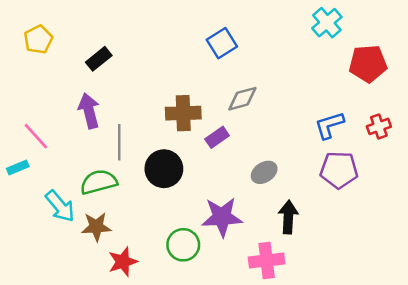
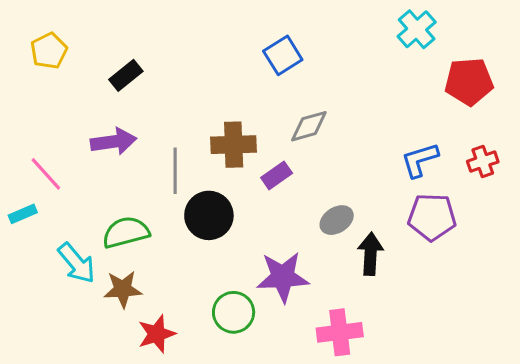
purple arrow: (89, 111) -> (114, 142), turned 96
gray line: (119, 142) -> (175, 171), moved
black arrow: (288, 217) -> (370, 254), moved

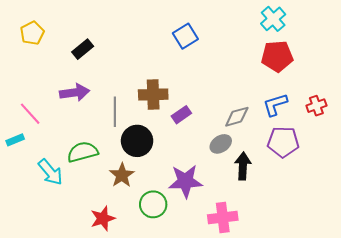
red pentagon: (469, 82) -> (277, 56), moved
gray diamond: (309, 126) -> (237, 117), moved
brown star: (123, 289) -> (122, 175), moved, turned -30

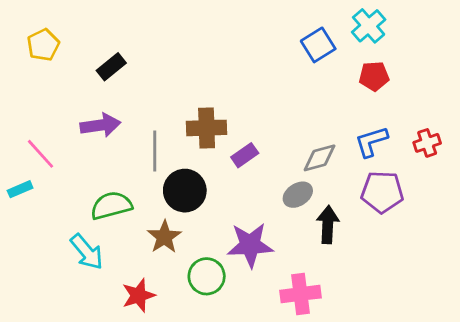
blue square: (185, 36) -> (318, 45), moved
red pentagon: (277, 56) -> (374, 76), size x0.7
cyan arrow: (50, 172) -> (87, 252), moved

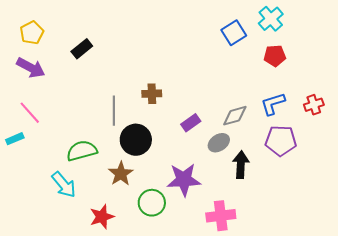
purple arrow: (100, 125) -> (31, 68), moved, turned 36
brown cross: (207, 128) -> (152, 94), size x0.7
purple rectangle: (245, 155) -> (191, 123), moved

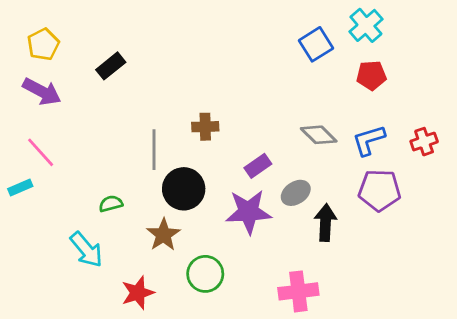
gray diamond: (235, 116) -> (319, 135), moved, turned 60
green semicircle: (82, 151) -> (111, 204), size x0.6
purple star: (184, 180) -> (248, 212), moved

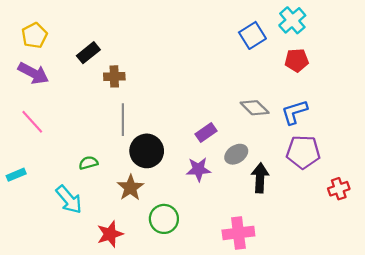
brown cross: (205, 127) -> (114, 76), moved
red cross: (424, 142) -> (339, 189), moved
cyan rectangle: (20, 187) -> (16, 175), moved
purple star: (248, 212) -> (198, 169), size x0.7

